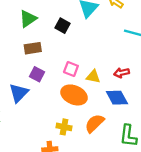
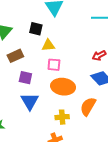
yellow triangle: (93, 77) -> (48, 45), moved
blue triangle: (19, 93) -> (30, 101), moved

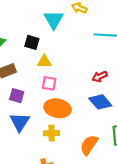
orange semicircle: (88, 106) -> (89, 145), moved
yellow cross: (62, 117) -> (52, 133), moved

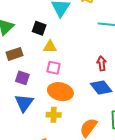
red arrow: (100, 76) -> (102, 63), turned 104

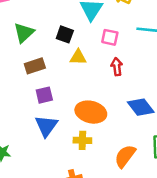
red arrow: (102, 63) -> (117, 67), moved
pink square: (54, 68) -> (110, 37), moved
purple square: (22, 78) -> (44, 95), turned -32

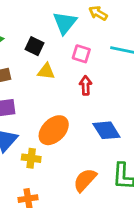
orange ellipse: (91, 112) -> (54, 130), turned -64
yellow cross: (82, 140) -> (31, 158), moved

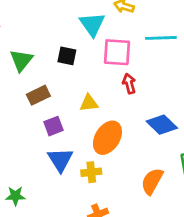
pink square: (81, 54) -> (117, 52), size x1.5
yellow triangle: (46, 71) -> (89, 103), moved

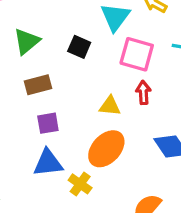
yellow triangle: (89, 103) -> (110, 106), moved
blue triangle: (60, 160) -> (48, 163), turned 44
yellow cross: (91, 172) -> (80, 184), turned 30

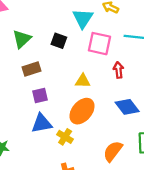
red arrow: (143, 93) -> (118, 70), moved

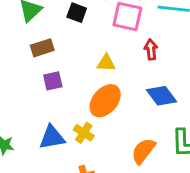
blue triangle: (42, 123) -> (52, 137), moved

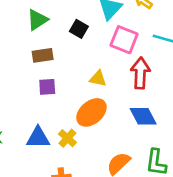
red arrow: (151, 50) -> (140, 73), size x1.6

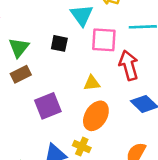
brown rectangle: (43, 55) -> (21, 74), moved
purple square: (47, 87) -> (48, 106), size x1.5

